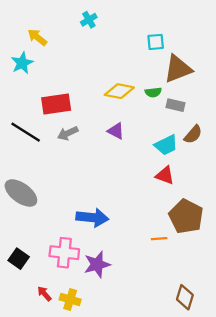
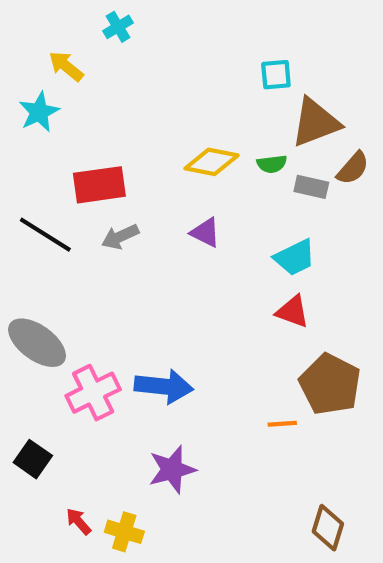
cyan cross: (89, 20) -> (118, 27), moved
brown semicircle: (193, 134) -> (353, 168), moved
pink cross: (64, 253) -> (93, 393), moved, turned -32

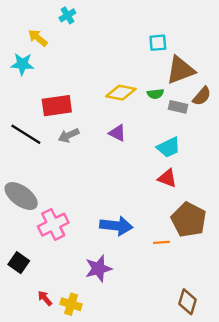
cyan star: (39, 112) -> (22, 64), turned 30
blue arrow: (164, 386) -> (116, 226), moved

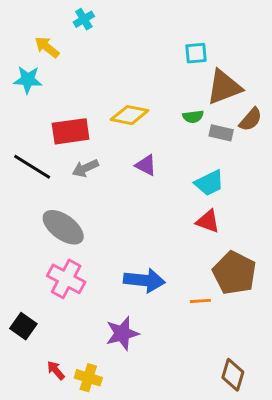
yellow diamond: (121, 93) -> (130, 115), moved
gray ellipse: (21, 196) -> (63, 227), moved
pink cross: (53, 225) -> (66, 279), turned -36

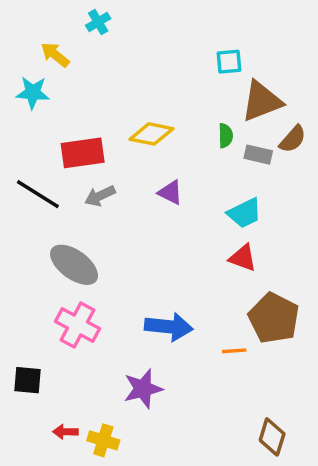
green semicircle: (193, 117) -> (226, 136), turned -84
black square: (23, 326) -> (28, 380), turned -30
red arrow: (56, 370) -> (65, 432), turned -48

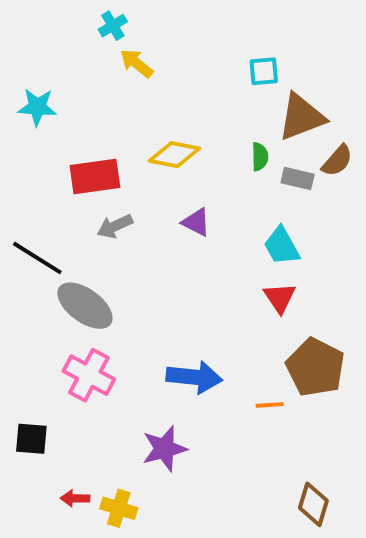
yellow arrow: (55, 55) -> (137, 63), moved
black line: (38, 194) -> (37, 258), moved
cyan trapezoid: (244, 213) -> (282, 246), turned 87
red triangle: (243, 258) -> (280, 298), turned 36

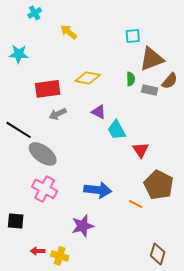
cyan cross: (113, 26) -> (35, 13), moved
cyan trapezoid: (282, 246) -> (117, 130), moved
orange line: (270, 405) -> (136, 204), turned 32

